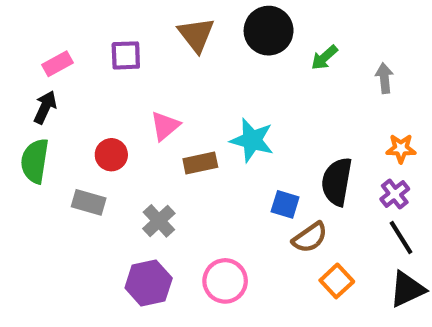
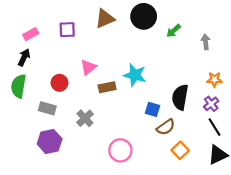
brown triangle: (196, 35) -> (105, 19), turned 45
purple hexagon: (149, 283) -> (50, 141), moved

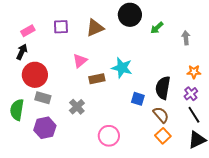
brown triangle: (105, 19) -> (95, 28), moved
red circle: (59, 83) -> (35, 75), moved, size x1.6
green semicircle: (19, 86) -> (17, 110), moved
brown semicircle: (166, 127) -> (161, 115), moved, turned -96

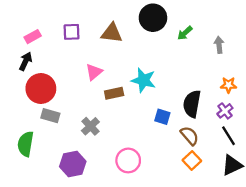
brown triangle: (95, 28) -> (112, 33), turned 30
green semicircle: (17, 110) -> (26, 144), moved
purple hexagon: (45, 128) -> (73, 164), moved

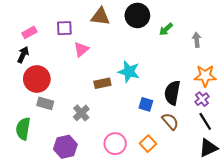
brown triangle: (112, 33) -> (100, 17), moved
pink triangle: (94, 72) -> (81, 49), moved
orange star: (228, 85) -> (205, 76), size x1.5
orange square: (192, 160) -> (148, 144), moved

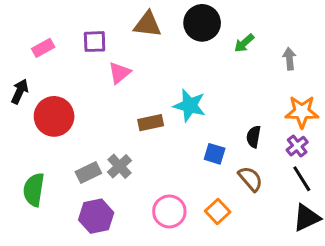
black arrow: (23, 55) -> (20, 91), moved
black semicircle: (172, 93) -> (254, 137), size x0.6
gray rectangle: (45, 103) -> (88, 173), moved, turned -42

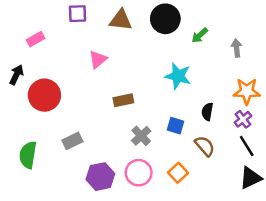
purple square: (95, 42) -> (78, 14), moved
cyan star: (190, 105) -> (178, 76), moved
gray cross: (119, 166) -> (141, 136), moved
purple hexagon: (96, 216) -> (100, 177), moved

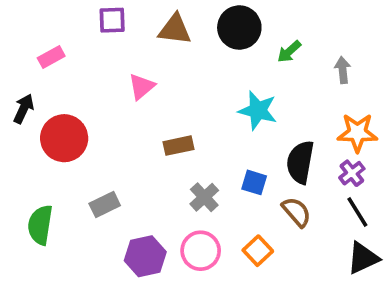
black semicircle: (207, 112) -> (300, 162), size x1.6

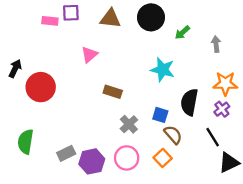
pink rectangle: (51, 57) -> (50, 21), moved, turned 35
brown rectangle: (178, 146) -> (113, 92), turned 30
gray rectangle: (105, 205) -> (66, 153), moved
brown semicircle: (297, 212) -> (173, 135), moved
black line: (357, 212) -> (213, 137), moved

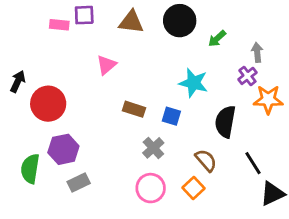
purple cross: (222, 109) -> (247, 76), moved
blue square: (160, 115) -> (171, 116), moved
purple hexagon: (92, 161) -> (63, 149), moved

